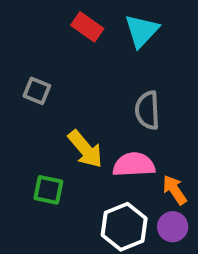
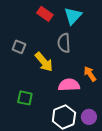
gray semicircle: (147, 110) -> (64, 43), moved
yellow arrow: (85, 149) -> (44, 62), moved
orange arrow: (175, 190) -> (90, 74), moved

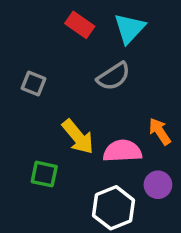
gray semicircle: (64, 43) -> (114, 76), turned -120
yellow arrow: (44, 62) -> (78, 137), moved
purple circle: (89, 117) -> (158, 185), moved

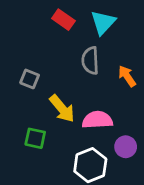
gray semicircle: (114, 76) -> (90, 61), turned 120
gray square: (34, 83) -> (30, 79), moved
orange arrow: (160, 131) -> (127, 76), moved

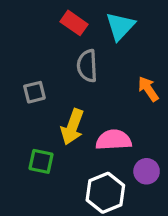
gray semicircle: (90, 61) -> (87, 66), moved
gray square: (30, 79) -> (34, 92), turned -36
yellow arrow: (62, 109) -> (72, 127), turned 60

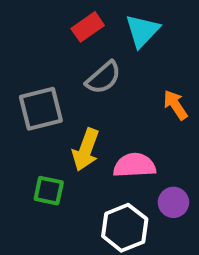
red rectangle: (74, 23) -> (88, 27), turned -70
gray semicircle: (87, 66) -> (103, 78), turned -128
gray square: (34, 92) -> (41, 109), size x1.6

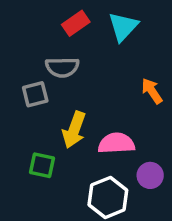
gray semicircle: (103, 78) -> (62, 67), moved, turned 40
gray square: (41, 109) -> (35, 94), size x0.7

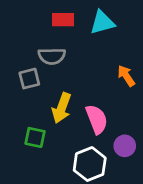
red rectangle: (76, 23) -> (63, 20), turned 35
cyan triangle: (123, 27) -> (102, 22), turned 32
pink semicircle: (116, 143) -> (97, 119), turned 72

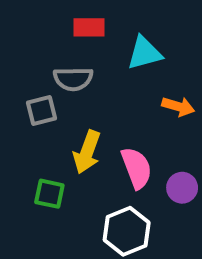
cyan triangle: (102, 22) -> (144, 53), moved
orange arrow: (126, 76) -> (178, 107), turned 140
purple circle: (125, 146) -> (182, 188), moved

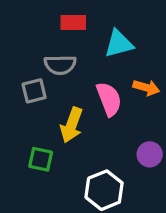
pink semicircle: (137, 168) -> (109, 99), moved

